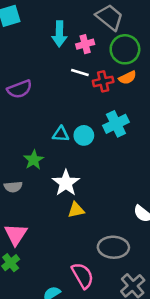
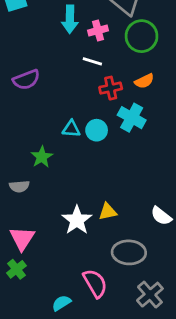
orange semicircle: (128, 78) -> (144, 81), moved
red cross: (103, 81) -> (111, 88), moved
cyan cross: (116, 124) -> (132, 118), turned -35
white star: (66, 183) -> (77, 220), moved
yellow triangle: (76, 210) -> (108, 212), moved

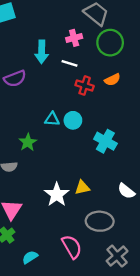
cyan arrow: (70, 19) -> (42, 52), moved
red cross: (111, 88) -> (85, 86), turned 30
cyan cross: (132, 118) -> (105, 141), moved
cyan semicircle: (61, 303) -> (30, 257), moved

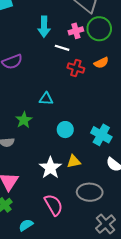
pink cross: (74, 38) -> (76, 31), moved
cyan arrow: (42, 52) -> (44, 27), moved
cyan circle: (73, 120) -> (65, 130), moved
cyan cross: (105, 141) -> (101, 135), moved
pink semicircle: (72, 247) -> (54, 205), moved

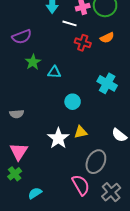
green star: (24, 120) -> (33, 62), moved
cyan cross: (101, 135) -> (107, 83), moved
gray ellipse: (90, 192) -> (96, 162), turned -65
pink semicircle: (54, 205) -> (81, 185), moved

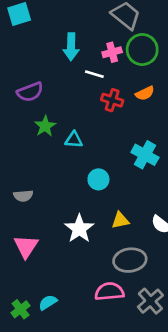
yellow triangle: (81, 132) -> (120, 220), moved
gray ellipse: (96, 162) -> (130, 260), turned 55
green cross: (15, 174) -> (21, 309), moved
pink semicircle: (81, 185) -> (109, 292), turned -65

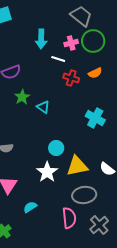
cyan triangle: (74, 140) -> (43, 107), turned 32
cyan circle: (98, 179) -> (56, 148), moved
yellow triangle: (120, 220) -> (77, 166), size x1.6
pink semicircle: (109, 292) -> (69, 218), turned 90
cyan semicircle: (48, 302) -> (30, 207), moved

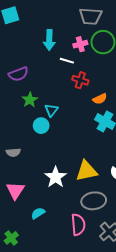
gray trapezoid: (81, 16) -> (91, 16), turned 145
orange semicircle: (95, 73) -> (100, 99), moved
cyan triangle: (43, 107) -> (51, 110), turned 32
cyan circle: (56, 148) -> (41, 126), moved

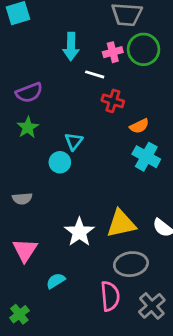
green star: (30, 100) -> (28, 127), moved

